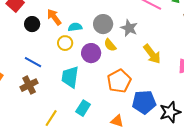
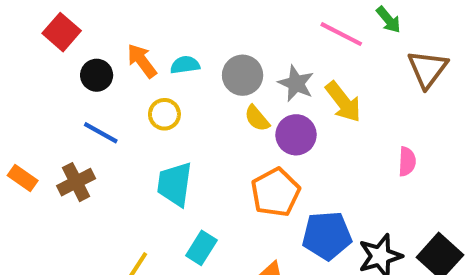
cyan semicircle: (75, 27) -> (185, 65), moved
purple circle: (91, 53) -> (296, 135), moved
yellow arrow: (152, 54) -> (343, 102), moved
blue line: (33, 62) -> (101, 133), moved
brown cross: (29, 85) -> (76, 182), moved

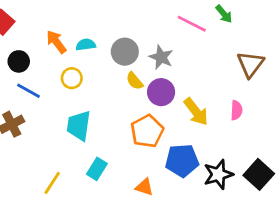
brown triangle: (428, 69) -> (250, 64), moved
black circle: (97, 75) -> (19, 61), moved
yellow arrow: (343, 102) -> (196, 112), moved

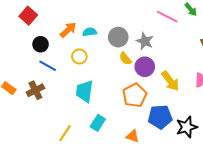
orange arrow: (56, 42) -> (68, 30), turned 84

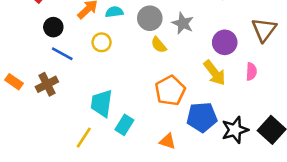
purple circle: (145, 67) -> (225, 42), moved
cyan trapezoid: (84, 91) -> (102, 103), moved

